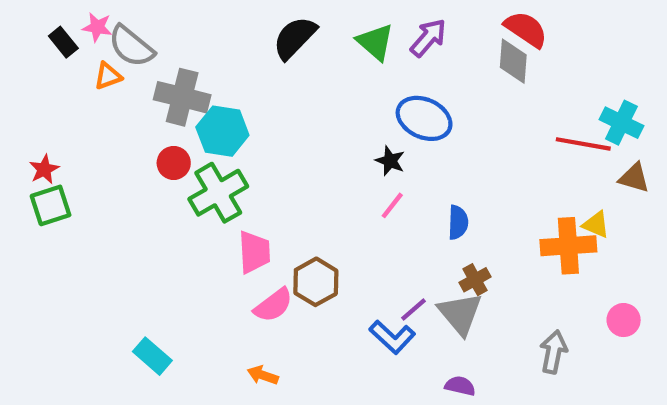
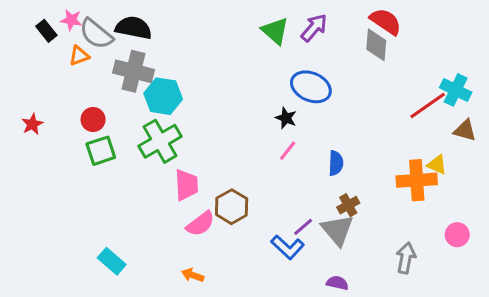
black semicircle: (295, 38) -> (134, 28), moved, turned 57
red line: (583, 144) -> (428, 106), turned -45
red circle: (174, 163) -> (93, 120), moved
green square: (51, 205) -> (101, 151), moved

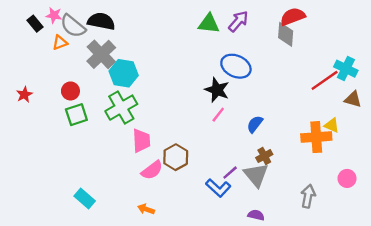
red semicircle: (386, 21) -> (293, 17), turned -55
green triangle: (275, 31) -> (209, 24), turned -35
gray cross: (134, 71) -> (101, 54), turned 32
black star: (286, 118) -> (217, 90), size x1.5
blue semicircle: (336, 163) -> (255, 124), turned -144

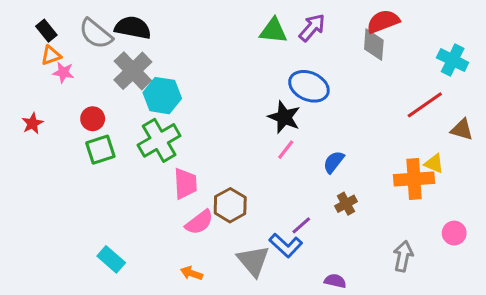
pink star: (54, 15) -> (63, 72), moved
orange triangle: (60, 43) -> (51, 55), moved
cyan cross: (346, 69) -> (453, 60), moved
gray triangle: (256, 175) -> (253, 261), moved

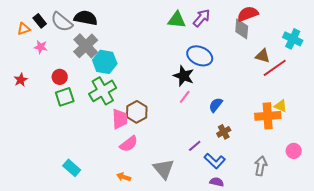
black rectangle: (46, 31) -> (40, 21), moved
orange triangle: (51, 55) -> (24, 29), moved
brown triangle: (462, 130) -> (263, 56), moved
brown hexagon: (230, 205) -> (137, 112), moved
blue L-shape: (286, 245) -> (215, 161), moved

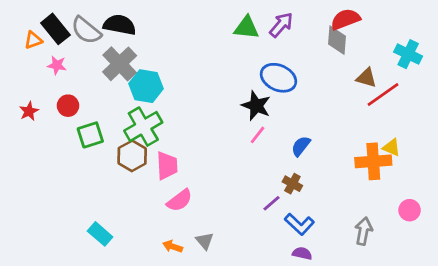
black rectangle: (40, 21) -> (55, 29), size x1.5
red circle: (60, 77) -> (68, 106), moved
brown hexagon: (137, 112) -> (132, 156), moved
brown cross: (224, 132) -> (292, 184), moved, turned -32
gray triangle: (164, 169) -> (205, 241), moved, size x0.6

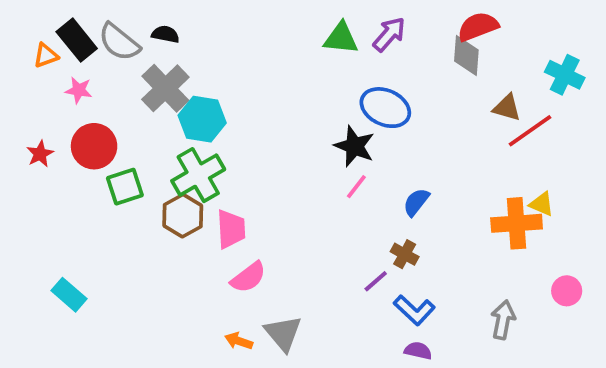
black semicircle: (120, 25) -> (165, 34), size x0.6
red circle: (68, 106) -> (94, 146), size x1.5
cyan rectangle: (100, 234) -> (69, 295), moved
gray triangle: (205, 241) -> (283, 333), size x1.5

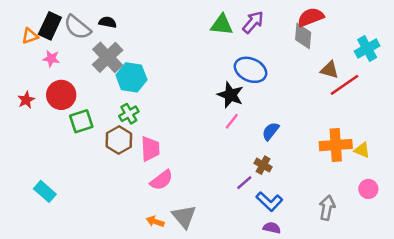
black rectangle: (77, 40) -> (50, 26), turned 64
cyan cross: (565, 75) -> (367, 49), turned 35
green cross: (198, 175) -> (129, 114), size x0.6
yellow triangle: (542, 204) -> (362, 150), moved

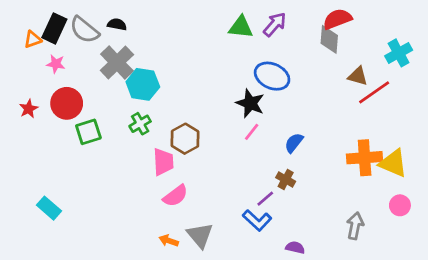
brown hexagon: (119, 140) -> (185, 139), moved
yellow triangle: (362, 150) -> (393, 163), size x1.6
blue L-shape: (269, 201) -> (257, 220), moved

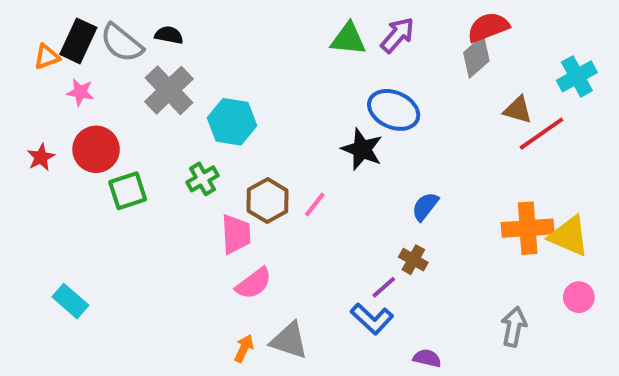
gray diamond: (329, 39) -> (476, 57), turned 44
cyan hexagon: (143, 84) -> (232, 122), moved
pink line: (252, 132) -> (315, 205), moved
gray triangle: (200, 235) -> (289, 340), turned -32
orange arrow: (169, 241) -> (244, 348), turned 96

